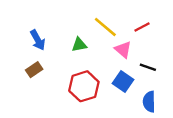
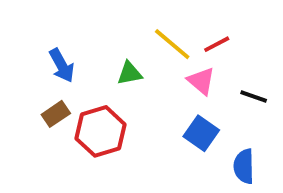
red line: (142, 27) -> (217, 44), moved
black line: (148, 67) -> (254, 96), moved
red hexagon: (84, 86) -> (100, 131), moved

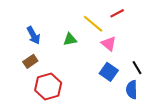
red line: (217, 44) -> (117, 13), moved
black line: (254, 96) -> (137, 68), moved, turned 40
red hexagon: (100, 131) -> (48, 86), moved

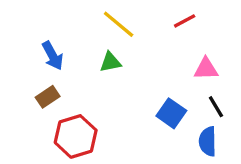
yellow line: (93, 24) -> (119, 24), moved
pink triangle: (109, 44) -> (206, 69), moved, turned -42

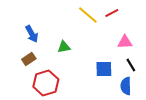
yellow line: (119, 24) -> (88, 15), moved
green triangle: (110, 62) -> (64, 47), moved
blue square: (171, 113) -> (104, 69), turned -36

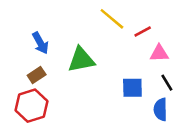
red line: (112, 13) -> (143, 32), moved
green triangle: (64, 47) -> (81, 60), size x1.6
red hexagon: (46, 83) -> (31, 106), moved

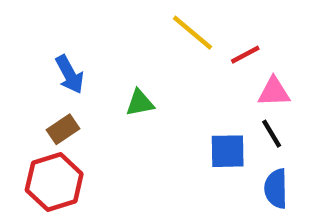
green triangle: (81, 60) -> (140, 103), size x0.6
black line: (167, 83) -> (272, 134), moved

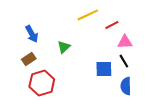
yellow line: (193, 33) -> (88, 15), turned -65
green triangle: (140, 103) -> (64, 47), turned -32
red hexagon: (54, 182) -> (42, 83), moved

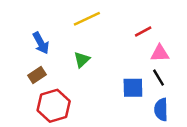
yellow line: (88, 15) -> (87, 19), moved

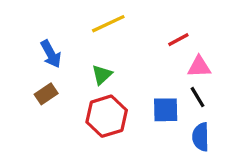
red hexagon: (54, 106) -> (107, 116), moved

